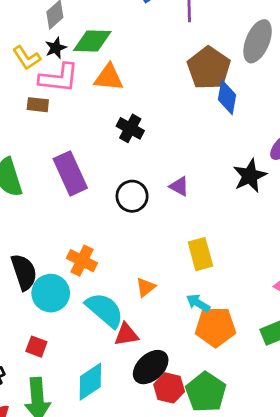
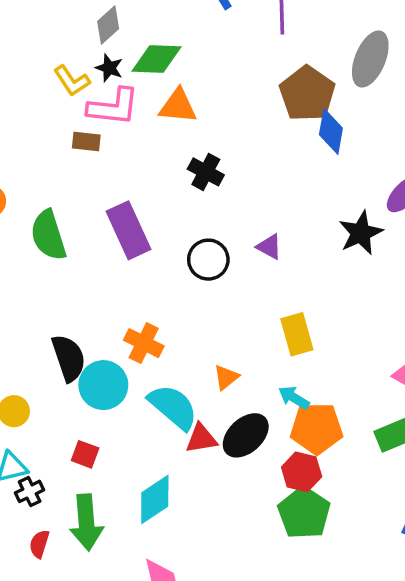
black star: (56, 48) -> (109, 68), turned -30
black ellipse: (151, 367) -> (246, 435), moved
red hexagon: (169, 388) -> (302, 472), moved

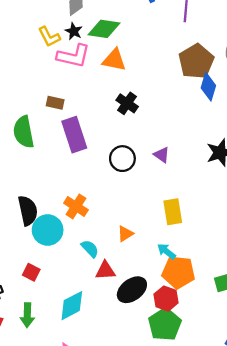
brown rectangle: (86, 141) -> (55, 103), moved
cyan semicircle: (173, 407) -> (90, 249), size x0.6
black ellipse: (246, 435) -> (132, 290), moved
green arrow: (86, 522) -> (27, 315), size x0.7

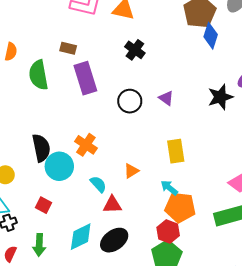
black ellipse: (132, 290) -> (114, 240), moved

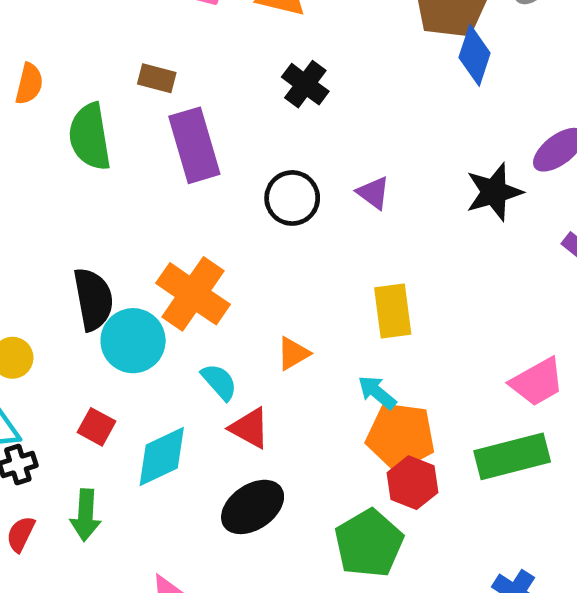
orange cross: (86, 145) -> (193, 294), size x1.4
red triangle: (112, 205) -> (250, 428), turned 30
red hexagon: (168, 232) -> (413, 483), moved
cyan diamond: (81, 237) -> (162, 457), moved

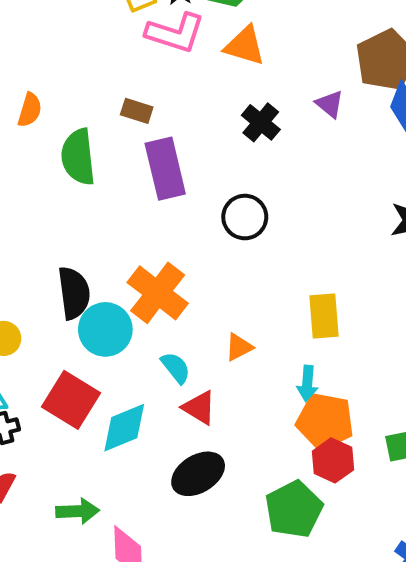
purple triangle: (373, 193) -> (330, 104), moved
cyan arrow: (377, 392) -> (307, 383), turned -128
red square: (96, 427) -> (71, 400), size x1.8
green arrow: (86, 515) -> (78, 511), moved, turned -99

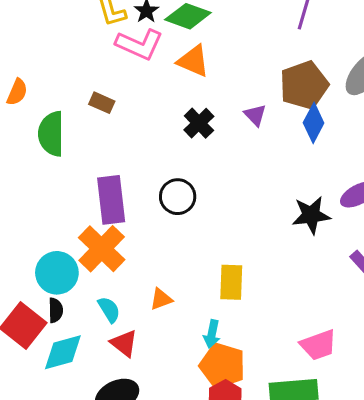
purple rectangle: (165, 169) -> (111, 200), moved
black semicircle: (74, 293) -> (56, 310), moved, size x0.6

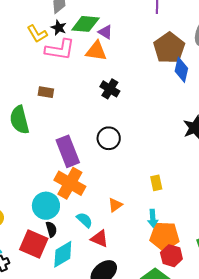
purple triangle: (255, 115) -> (105, 32), moved
yellow rectangle: (231, 282) -> (156, 183), size x0.7

